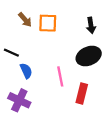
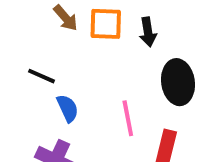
black arrow: (91, 25) -> (148, 32), moved
black ellipse: (89, 56) -> (178, 82), turned -75

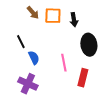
black line: (41, 76) -> (21, 42), turned 40

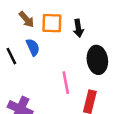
blue semicircle: (34, 58) -> (33, 47), moved

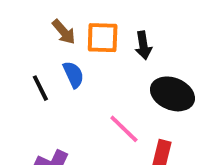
black ellipse: (97, 60) -> (172, 94), turned -60
pink line: (66, 83) -> (124, 129), turned -35

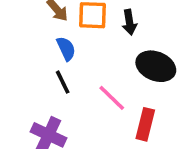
black line: (40, 88) -> (63, 82), moved

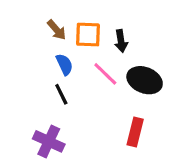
pink line: (112, 98) -> (105, 74), moved

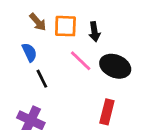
blue semicircle: (64, 64) -> (29, 52), moved

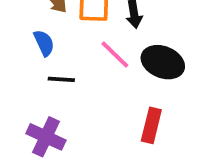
black line: (42, 79) -> (61, 79), turned -60

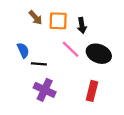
blue semicircle: (44, 43) -> (23, 50), moved
purple cross: (46, 137) -> (45, 90), moved

